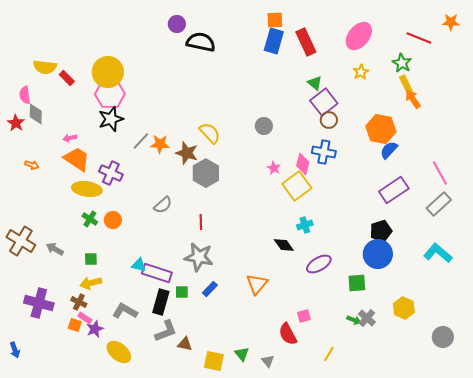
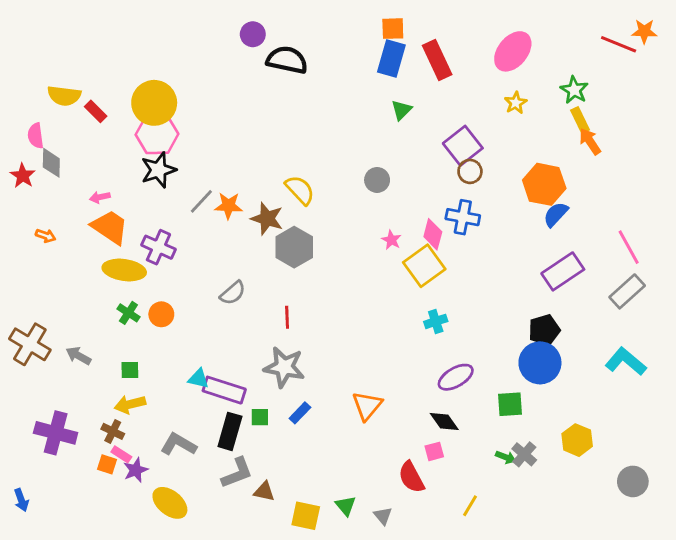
red line: (419, 38) -> (619, 44), moved
green triangle: (315, 83) -> (401, 110), moved, turned 35
black diamond: (284, 245) -> (444, 421), moved

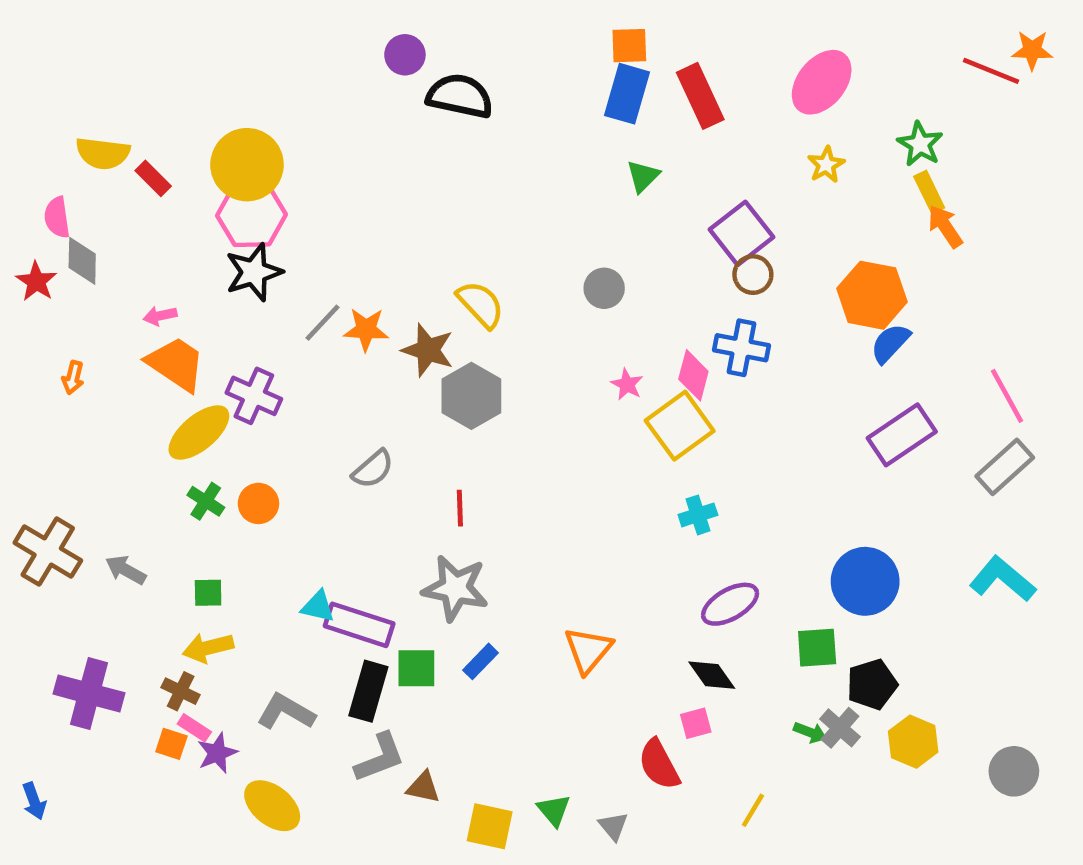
orange arrow: (46, 236) -> (73, 378), turned 84
yellow ellipse: (124, 270) -> (199, 432), turned -48
black pentagon: (544, 330) -> (872, 684), moved
green square: (260, 417) -> (416, 668), size x1.4
yellow hexagon: (577, 440) -> (913, 742), moved

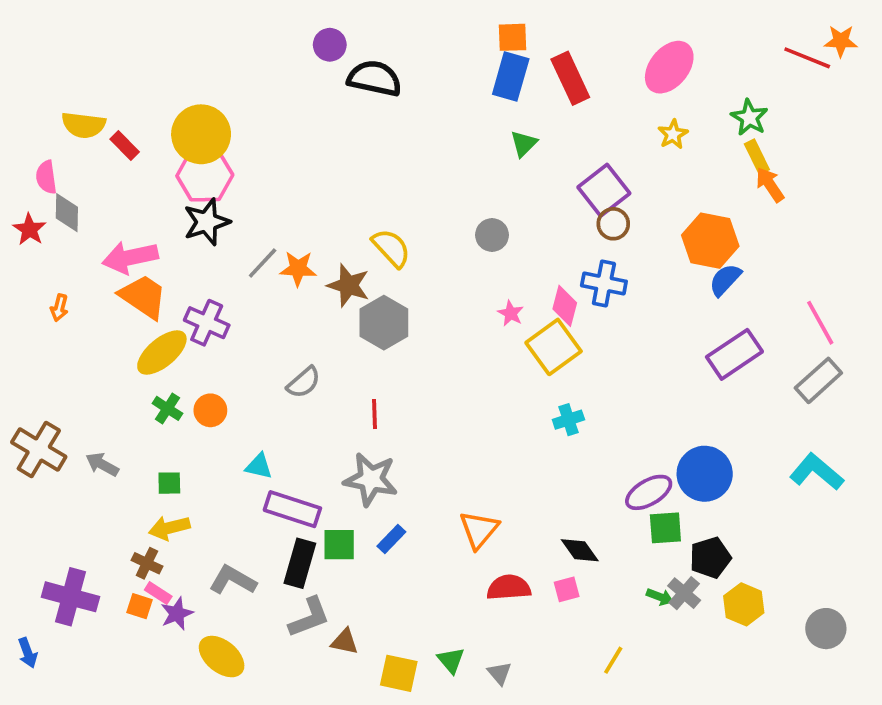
pink arrow: (160, 316) -> (130, 257), size x2.0
purple ellipse: (730, 604) -> (649, 492), moved
cyan triangle: (318, 606) -> (259, 466), moved
purple cross: (89, 693) -> (70, 597), moved
red semicircle: (659, 764) -> (509, 588), moved, turned 114

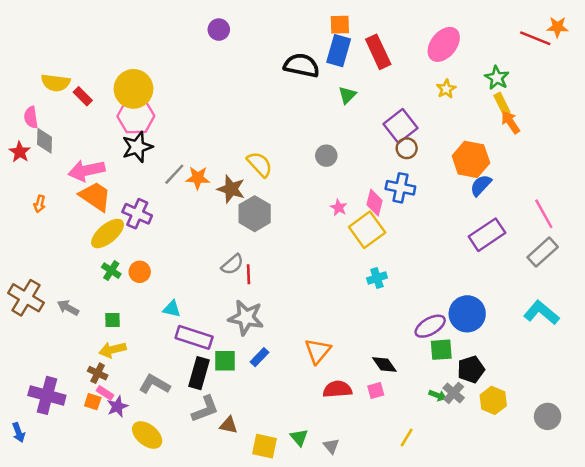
black semicircle: (375, 78) -> (302, 65), moved
gray semicircle: (304, 382) -> (232, 264), moved

